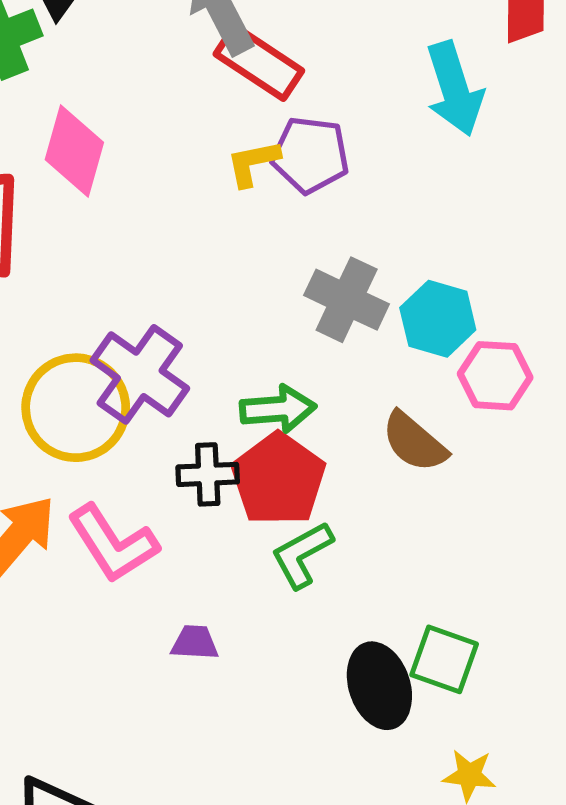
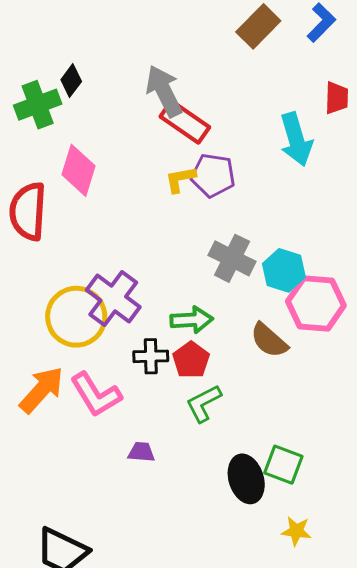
pink hexagon: (495, 376) -> (316, 303), size x1.4
red pentagon: (278, 479) -> (191, 360), size x0.7

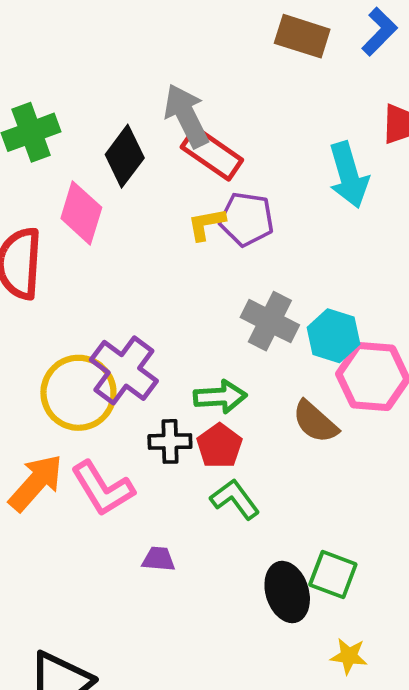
brown rectangle: (258, 26) -> (302, 36), turned 63
black diamond: (71, 81) -> (125, 156), moved, size x1.5
green L-shape: (204, 403) -> (235, 499), turned 81

